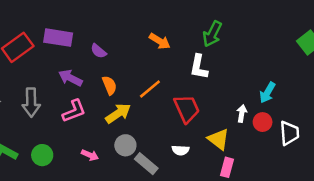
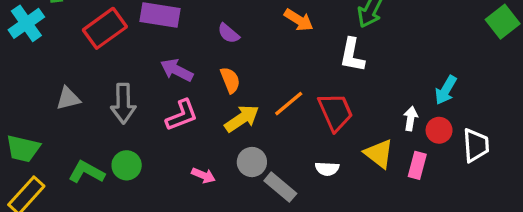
purple semicircle: (99, 51) -> (229, 33), moved
orange line: (150, 89) -> (289, 104), moved
green circle: (42, 155) -> (127, 165), moved
pink rectangle: (227, 167) -> (417, 165), moved

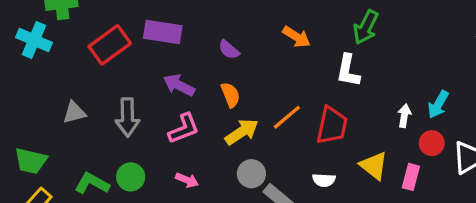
cyan cross: (26, 23) -> (34, 40), turned -32
red trapezoid: (335, 112) -> (332, 125), turned 36
white arrow: (411, 119) -> (404, 116), moved
pink arrow: (203, 175) -> (187, 180), moved

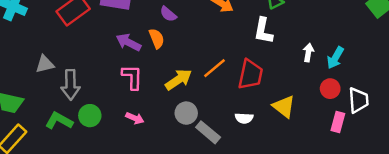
orange semicircle: (230, 95) -> (157, 38), moved
white arrow: (404, 116) -> (308, 53), moved
gray arrow: (127, 117) -> (71, 85), moved
pink L-shape: (184, 129) -> (132, 77), turned -68
pink rectangle: (411, 177) -> (338, 122), moved

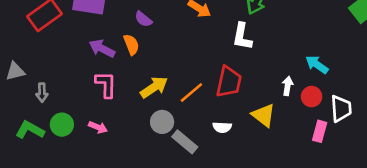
white arrow: (308, 53) -> (288, 86), moved
cyan arrow: (335, 58) -> (317, 65), turned 95
orange line: (214, 68) -> (191, 93), moved
gray arrow: (71, 85) -> (42, 93), size x0.6
pink arrow: (135, 118) -> (98, 127), moved

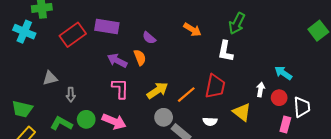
pink arrow: (98, 127) -> (114, 121), size x1.6

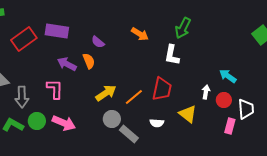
pink L-shape: (120, 88) -> (55, 89), moved
gray arrow: (71, 95) -> (22, 97), size x1.5

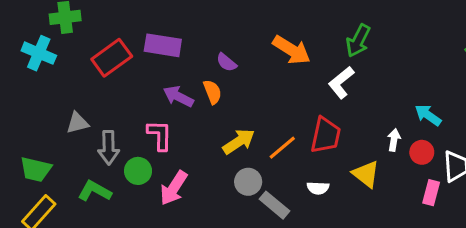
orange arrow: (140, 34) -> (292, 50), size x1.4
white L-shape: (172, 55) -> (341, 83), turned 40
green circle: (37, 121) -> (138, 171), moved
pink arrow: (64, 123) -> (174, 188), turned 100

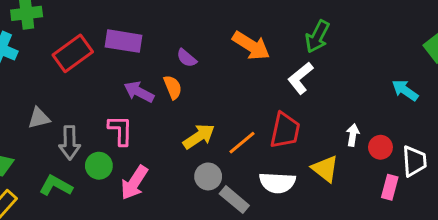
cyan arrow: (428, 115) -> (405, 90), moved
white semicircle: (318, 188) -> (277, 183), size x1.6

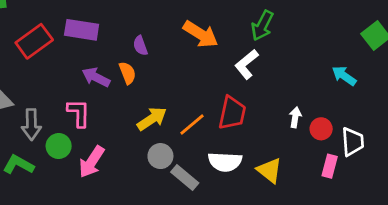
purple semicircle: (187, 58) -> (140, 46), turned 30
yellow triangle: (325, 169) -> (269, 170), moved

